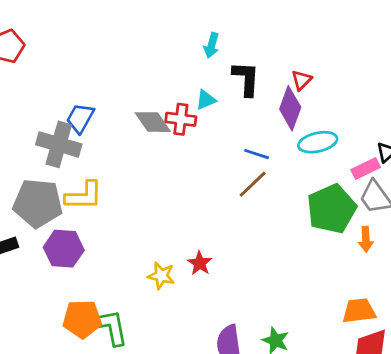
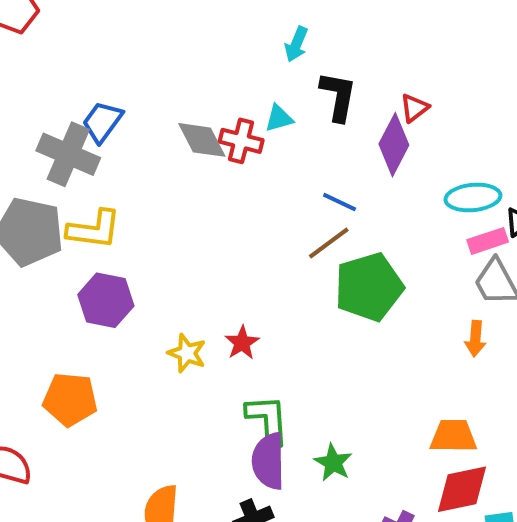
cyan ellipse: (318, 142) -> (473, 197), moved
green pentagon: (332, 209) -> (369, 287), moved
purple hexagon: (64, 249) -> (106, 300), moved
green L-shape: (111, 327) -> (268, 420), moved

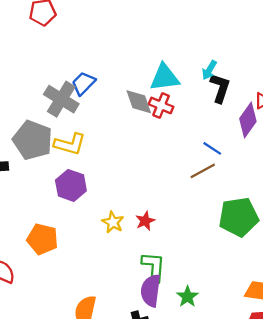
cyan arrow: (296, 44) -> (209, 70), moved
cyan triangle: (279, 118) -> (165, 77), moved, size x1.8
green pentagon: (369, 287) -> (239, 217), moved

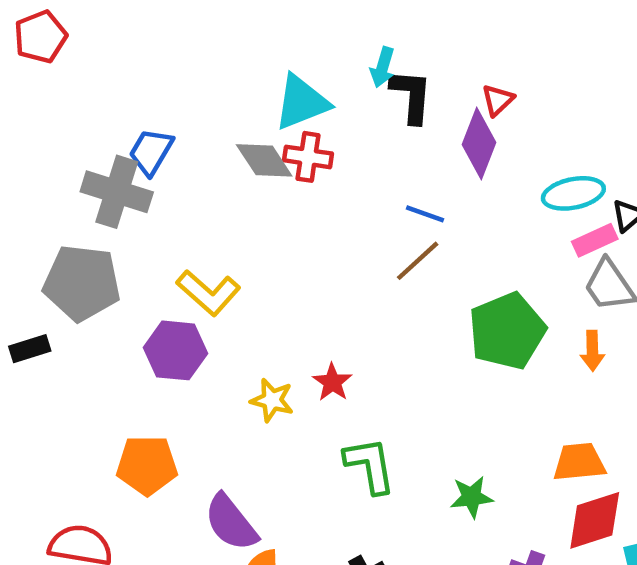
yellow L-shape: (70, 144) -> (208, 293), moved, turned 40
purple semicircle: (151, 290) -> (231, 523), moved, turned -32
green star: (187, 297) -> (472, 497), moved, turned -30

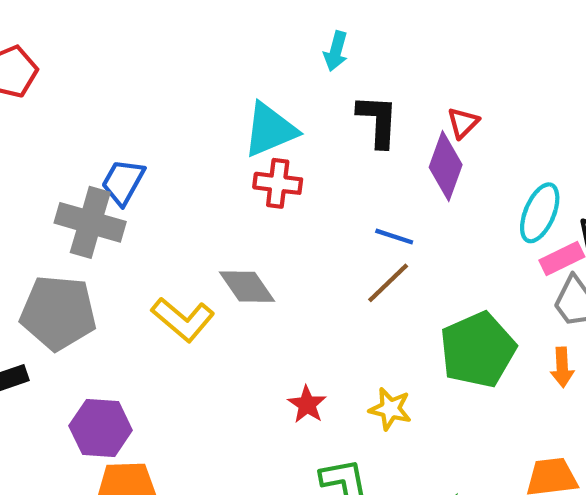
cyan arrow: (383, 67) -> (336, 51), moved
gray diamond: (264, 160) -> (247, 287), moved
cyan ellipse: (573, 193) -> (540, 213), turned -54
purple hexagon: (175, 350) -> (101, 428), moved
yellow star: (272, 400) -> (390, 409), moved

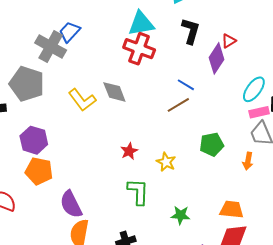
red cross: (278, 183) -> (139, 49), size x1.4
green pentagon: (478, 350) -> (212, 144), size x0.7

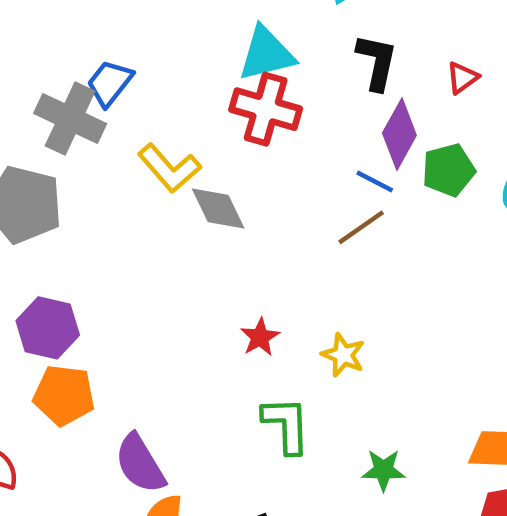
purple diamond: (216, 58) -> (399, 134), moved
yellow L-shape: (82, 100) -> (169, 168), moved
green pentagon: (212, 144) -> (449, 170), moved

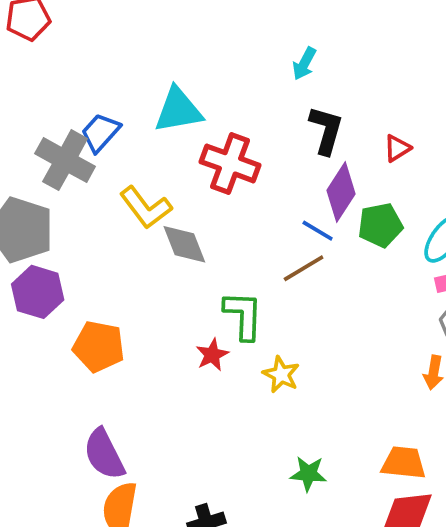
cyan triangle: (266, 54) -> (178, 110), moved
purple hexagon: (48, 328) -> (38, 292), moved
orange pentagon: (64, 395) -> (99, 346), moved
green L-shape: (286, 425) -> (243, 315), moved

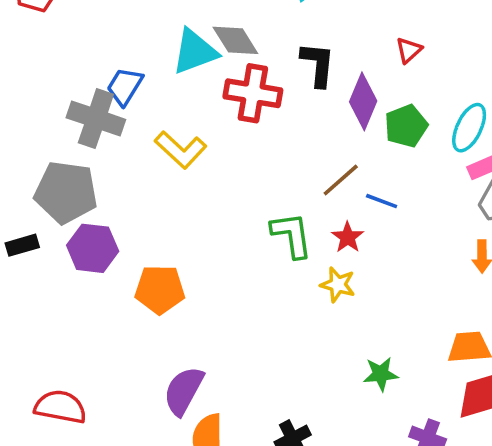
black L-shape: (326, 130) -> (318, 64), moved
blue line: (318, 231) -> (382, 201), moved
gray diamond: (184, 244) -> (235, 40), moved
red star: (212, 355) -> (348, 237), moved
purple semicircle: (104, 454) -> (184, 391), turned 66

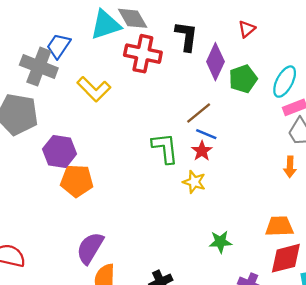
blue line: (382, 201) -> (206, 134), moved
purple hexagon: (93, 248) -> (60, 151), moved

